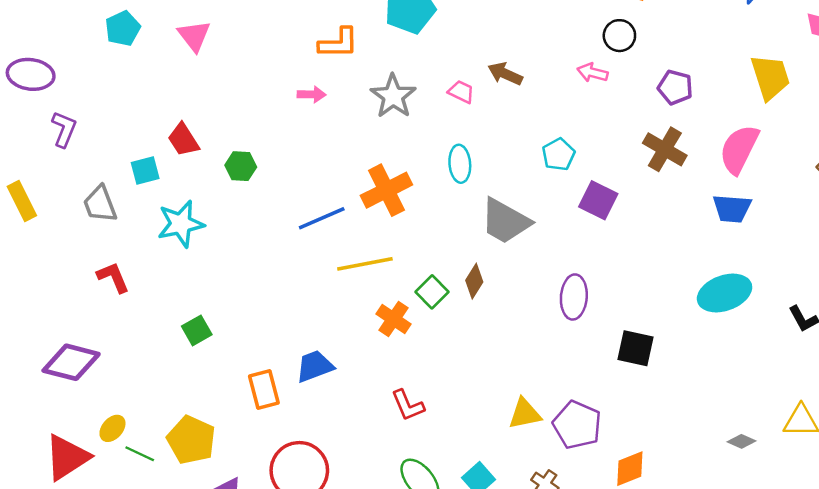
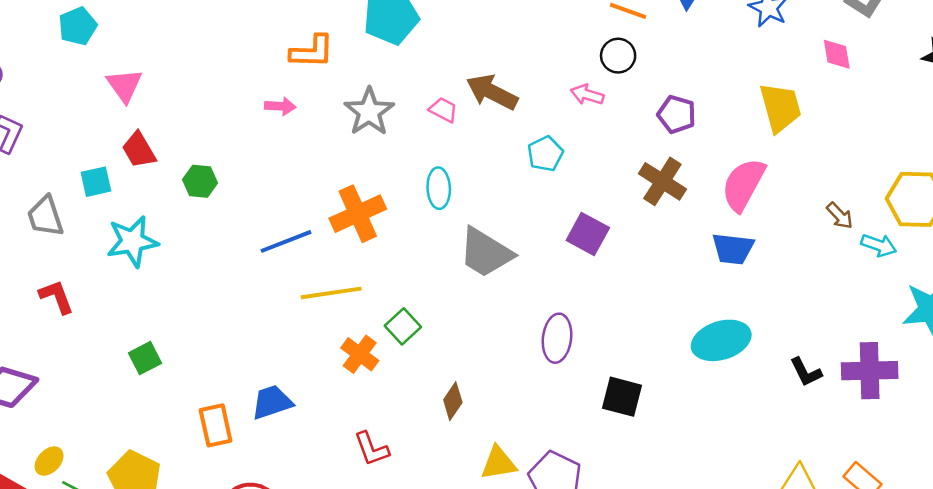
pink triangle: (194, 36) -> (124, 85), moved
brown arrow: (505, 74) -> (492, 92), size x1.4
cyan pentagon: (559, 154) -> (545, 154), moved
brown diamond: (474, 281) -> (453, 401), moved

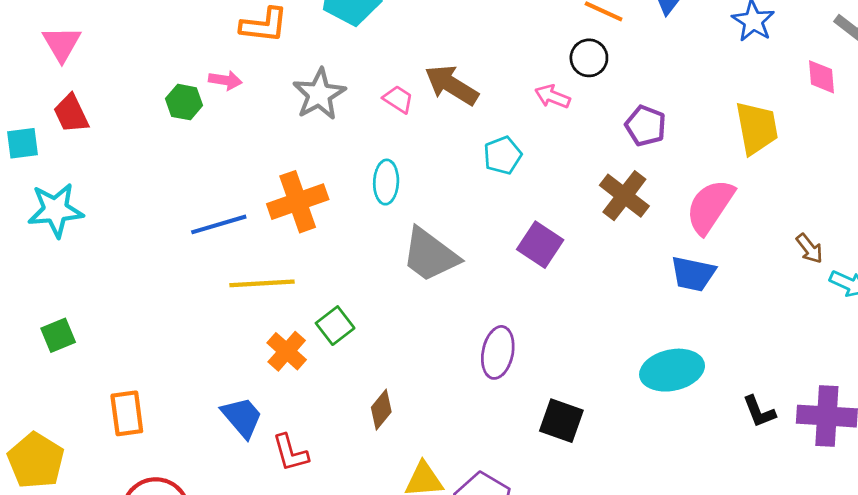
green hexagon: (200, 181) -> (184, 102), moved
blue trapezoid: (272, 402) -> (242, 417), moved, turned 63

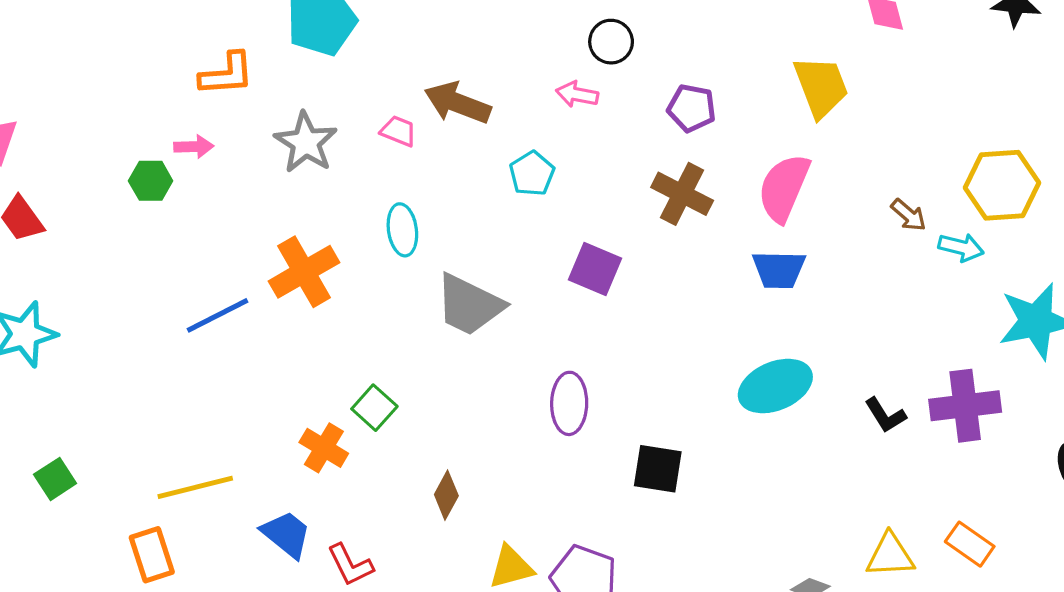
yellow line: (262, 283) -> (195, 487), moved

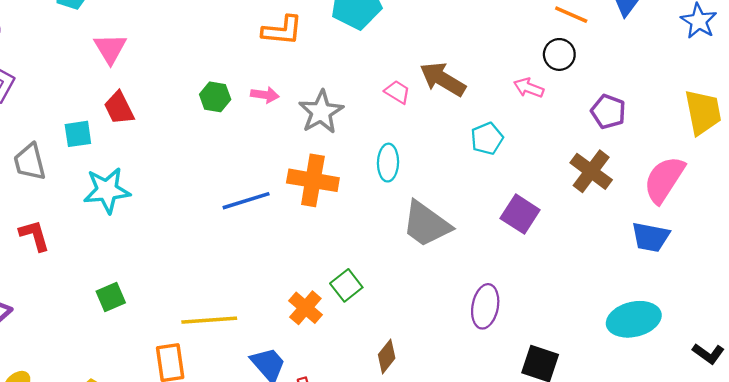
gray star: (306, 142) -> (321, 112), moved
pink arrow: (194, 147) -> (265, 95), moved
orange cross: (304, 272) -> (313, 180), turned 30
black L-shape: (885, 415) -> (708, 354), turned -32

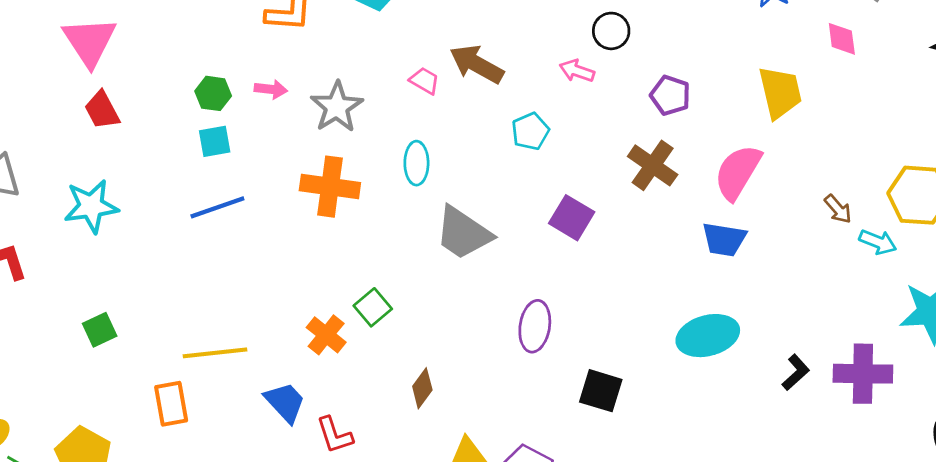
pink triangle: (110, 49) -> (90, 41), size x1.4
cyan square: (78, 134) -> (215, 141), moved
blue line: (246, 201) -> (217, 207), moved
black L-shape: (708, 354) -> (796, 372), turned -76

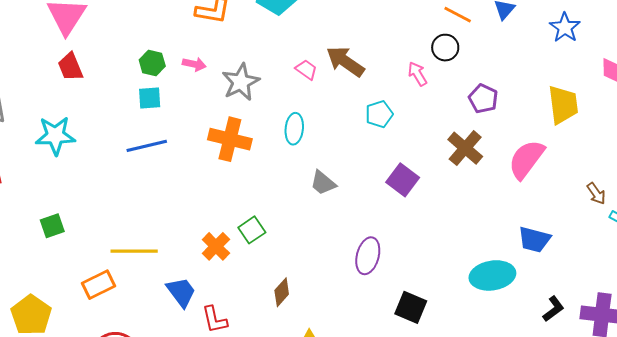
pink arrow: (577, 71) -> (417, 74), turned 35
gray trapezoid: (463, 233) -> (323, 183), size x0.6
blue trapezoid: (724, 239) -> (534, 240), moved
orange rectangle: (171, 404) -> (98, 285), turned 68

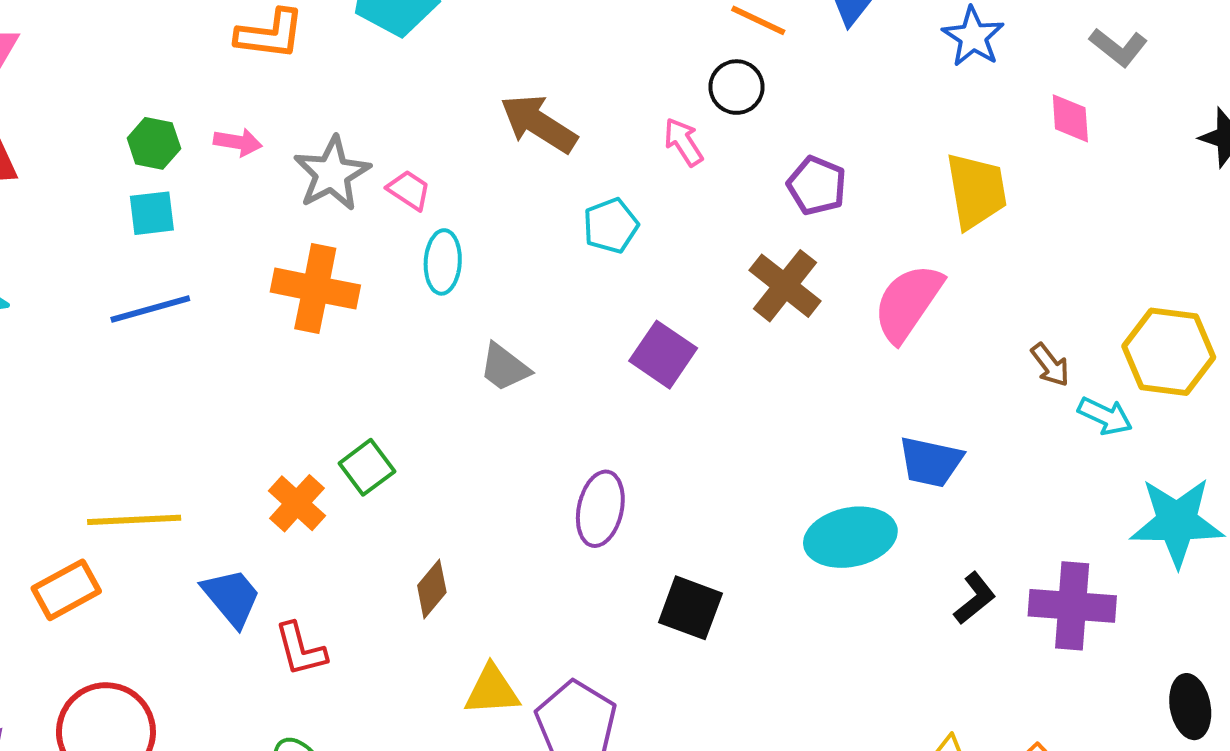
pink trapezoid: (306, 70) -> (409, 190), moved

